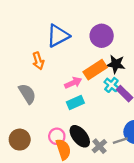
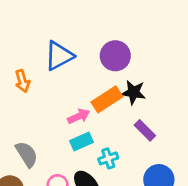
orange arrow: (38, 61) -> (22, 81), moved
cyan cross: (111, 85) -> (108, 158), moved, turned 32
gray semicircle: (27, 94) -> (27, 154), moved

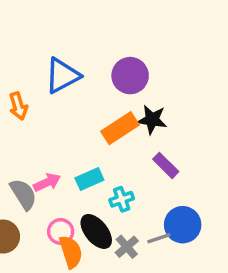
pink arrow: (79, 116) -> (47, 182), moved

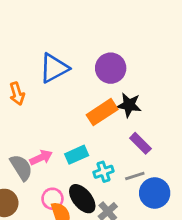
gray line: (159, 238) -> (135, 176), moved

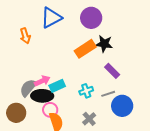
cyan rectangle: (77, 155) -> (57, 86), moved
gray semicircle: (21, 167) -> (28, 88), turned -108
black ellipse: (82, 199) -> (42, 96), moved, turned -50

